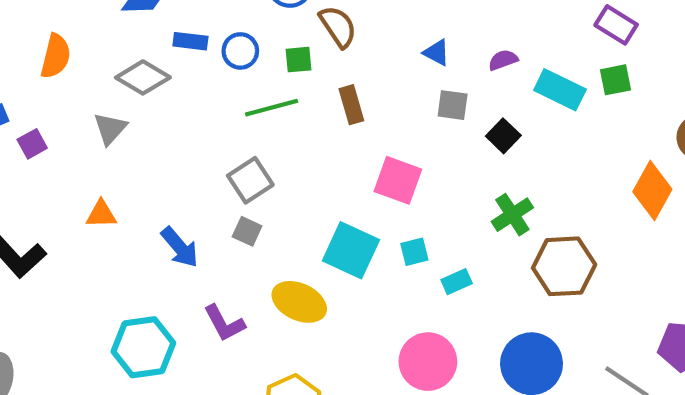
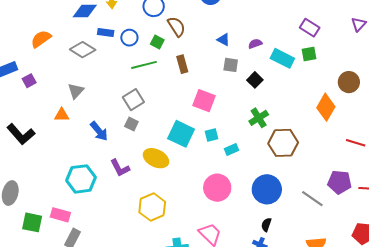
orange semicircle: (56, 56) -> (41, 39), turned -140
green square: (298, 60) -> (157, 42), turned 32
gray triangle: (110, 129) -> (76, 91), moved

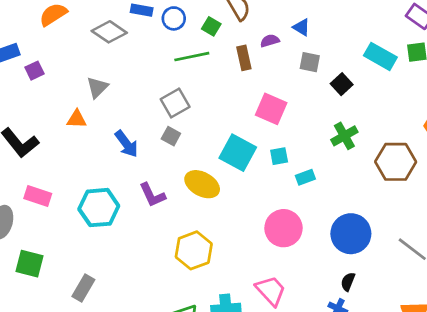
purple semicircle: (255, 44) -> (270, 41), moved
brown hexagon: (283, 143) -> (396, 162), moved
pink rectangle: (60, 215) -> (38, 196), moved

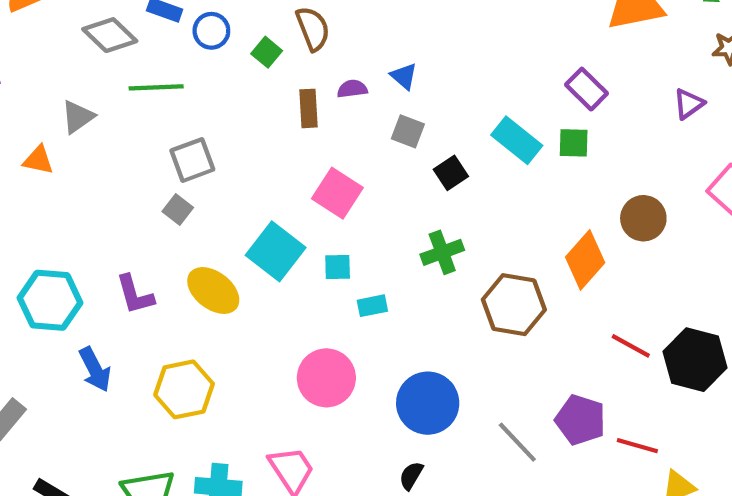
green line: (192, 57) -> (156, 87), moved
blue arrow: (126, 144) -> (95, 369), moved

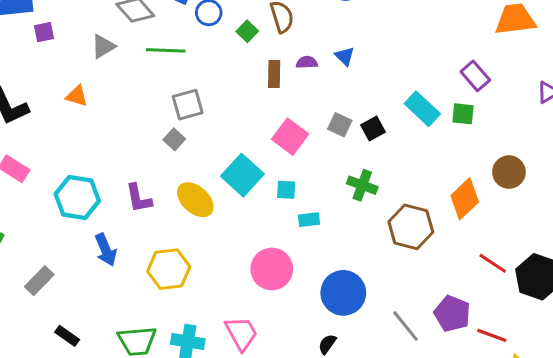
gray triangle: (78, 117) -> (103, 46), moved
gray square: (408, 131) -> (340, 125), moved
green cross: (442, 252) -> (362, 185), turned 36

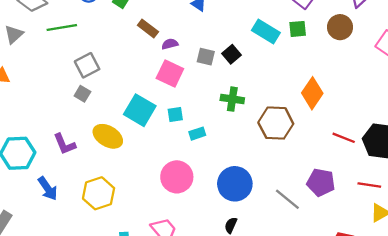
purple semicircle: (307, 62) -> (170, 44), moved
brown rectangle: (274, 74) -> (148, 28), turned -42
brown circle: (509, 172) -> (340, 27), moved
red line: (492, 335) -> (369, 185), moved

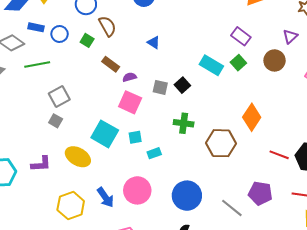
green square: (298, 29) -> (238, 63), turned -35
purple L-shape: (65, 144) -> (41, 164), turned -70
blue arrow: (48, 188) -> (105, 197), moved

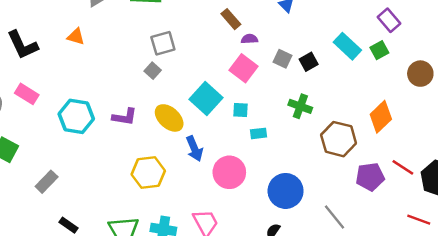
brown circle: (275, 60) -> (420, 74), moved
purple pentagon: (260, 193) -> (370, 177), moved, turned -30
blue arrow: (105, 197) -> (194, 149), moved

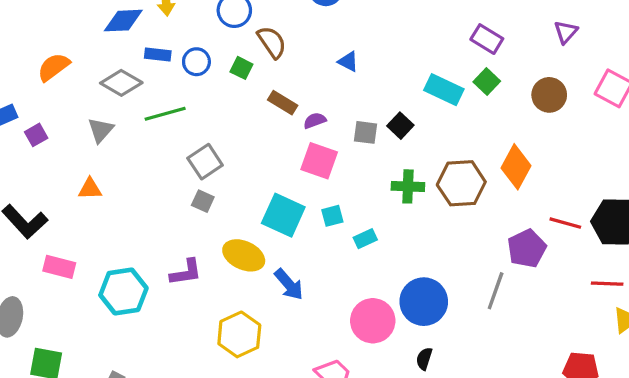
pink rectangle: (27, 94) -> (59, 267), moved
brown hexagon: (339, 139) -> (461, 183), moved
pink circle: (229, 172) -> (373, 321), moved
gray line: (335, 217) -> (496, 291), moved, turned 76

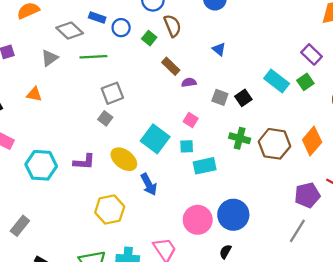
pink square: (319, 161) -> (191, 120), moved, size x0.6
cyan rectangle: (365, 239) -> (205, 166), size x1.5
gray line: (496, 291) -> (297, 231), moved

